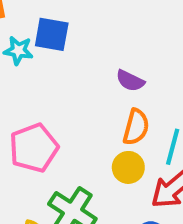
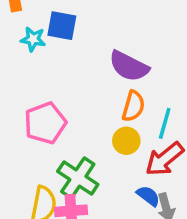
purple semicircle: (130, 81) -> (129, 66), size x1.6

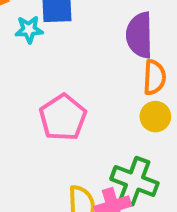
purple semicircle: (129, 66) -> (140, 35), turned 75
green cross: (78, 178) -> (135, 181), moved

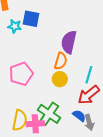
orange semicircle: (154, 77) -> (61, 61), moved
yellow circle: (155, 117) -> (60, 79), moved

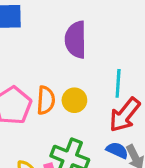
orange semicircle: (61, 61) -> (46, 100), moved

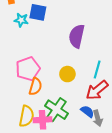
orange semicircle: (46, 100) -> (35, 87), moved

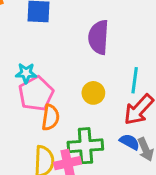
cyan star: (21, 20) -> (26, 73), moved
green cross: (57, 110) -> (85, 146), turned -30

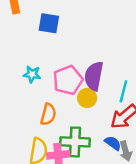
purple semicircle: (98, 37) -> (94, 76), moved
pink pentagon: (36, 94) -> (68, 80), moved

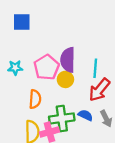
blue semicircle: (113, 143) -> (85, 115), moved

